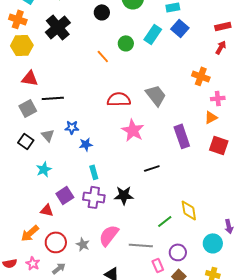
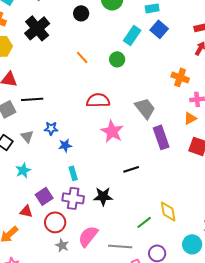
green circle: (126, 43) -> (117, 59), moved
gray trapezoid: (156, 95) -> (145, 108), moved
red circle: (56, 242) -> (55, 222), moved

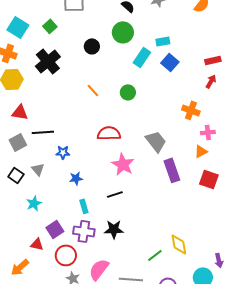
cyan rectangle: (132, 35) -> (142, 57), moved
blue star: (51, 128) -> (63, 152), moved
black line: (131, 169) -> (115, 194), moved

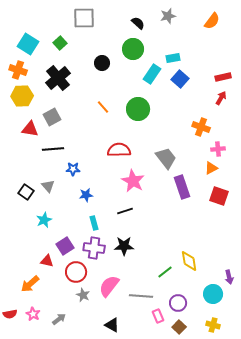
green circle: (128, 92) -> (138, 109), size x1.5
gray square: (18, 142) -> (52, 117), moved

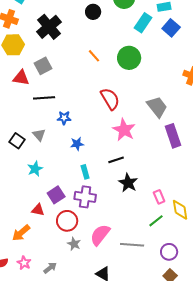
red semicircle: (119, 150) -> (110, 99), turned 60
black star: (124, 246) -> (128, 183), moved, turned 30
pink rectangle: (158, 316) -> (159, 197), moved

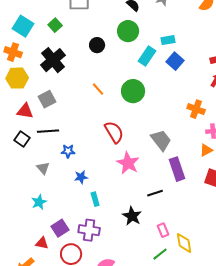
black square: (17, 141) -> (22, 139), moved
black line: (116, 160) -> (155, 193), moved
cyan rectangle: (85, 172) -> (95, 199), moved

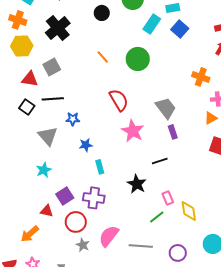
gray triangle: (43, 168) -> (48, 136), size x1.5
purple rectangle: (177, 169) -> (173, 132), moved, size x0.6
green line: (160, 254) -> (157, 217), moved

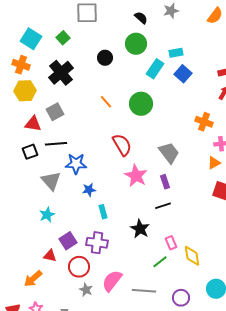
black square: (27, 107) -> (30, 152), turned 35
blue star: (73, 119) -> (76, 164), size x1.5
purple rectangle: (173, 132) -> (165, 182), moved

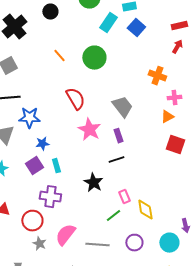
black circle: (105, 58) -> (50, 12), moved
purple square: (68, 241) -> (34, 166), moved
purple circle: (181, 298) -> (134, 243), moved

